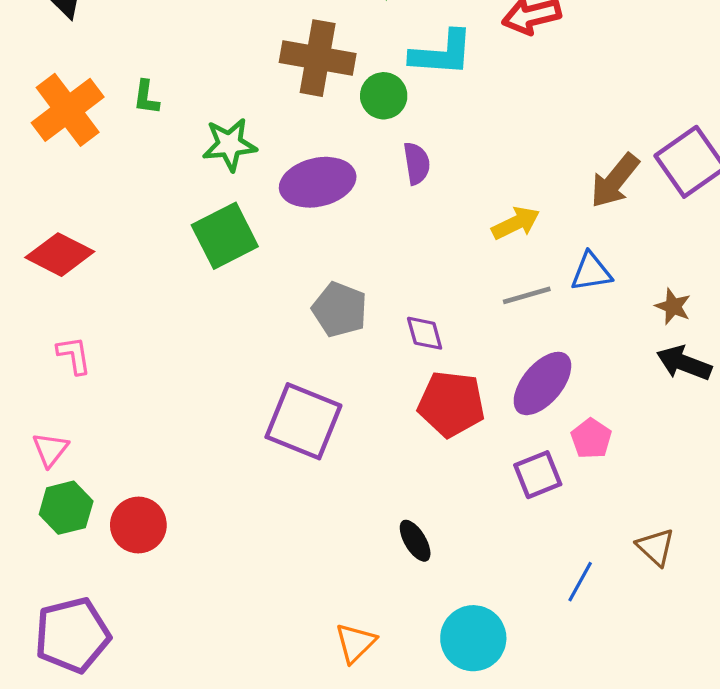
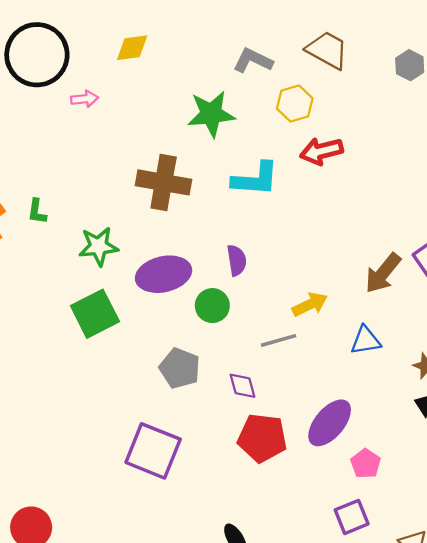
green circle: (384, 96) -> (212, 306), moved
gray line: (527, 295) -> (278, 340), moved
purple square: (538, 475) -> (352, 517), moved

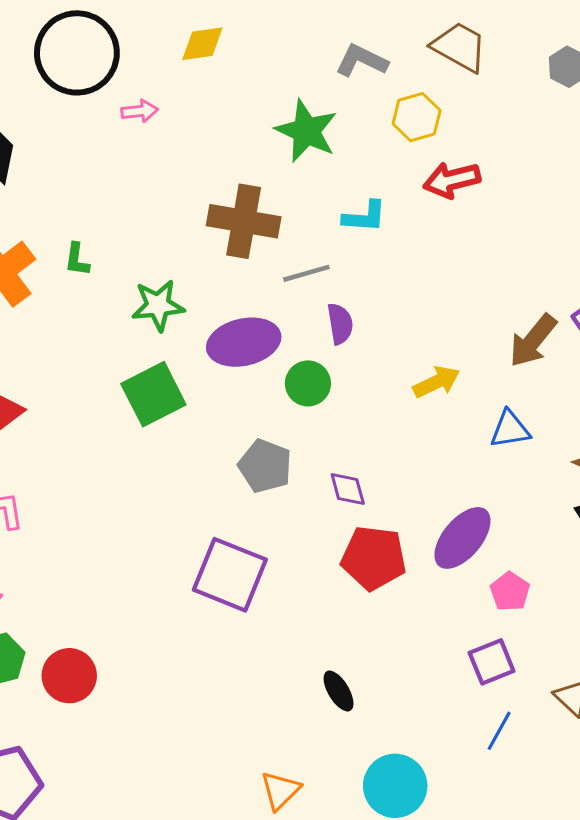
green star: (211, 114) -> (306, 131), turned 30
cyan L-shape: (255, 179) -> (365, 217), size x0.7
gray line: (278, 340) -> (306, 273), moved

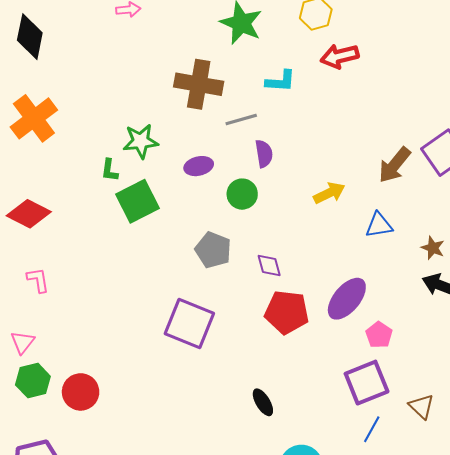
green L-shape: (77, 259) -> (110, 170), moved
purple ellipse: (244, 342) -> (199, 166), size x0.6
purple square: (492, 662) -> (367, 383), size x1.4

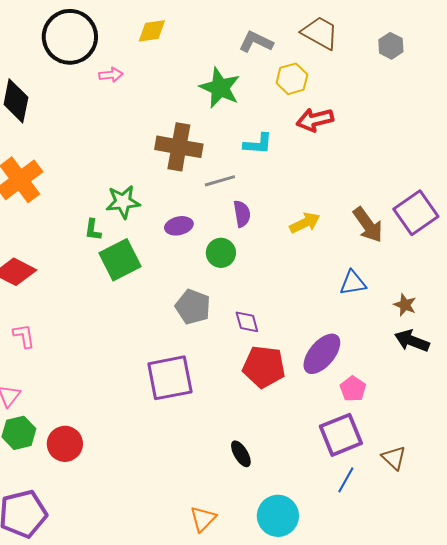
brown arrow: (394, 165) -> (368, 225), turned -75
yellow arrow: (329, 193) -> (305, 223), moved
purple square: (189, 324) -> (170, 378), turned -33

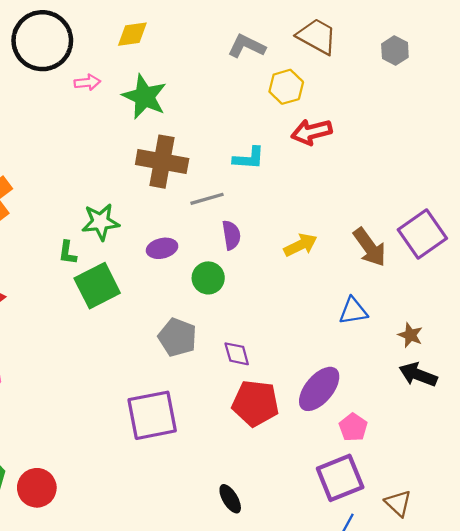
green star: (220, 88) -> (144, 97), moved

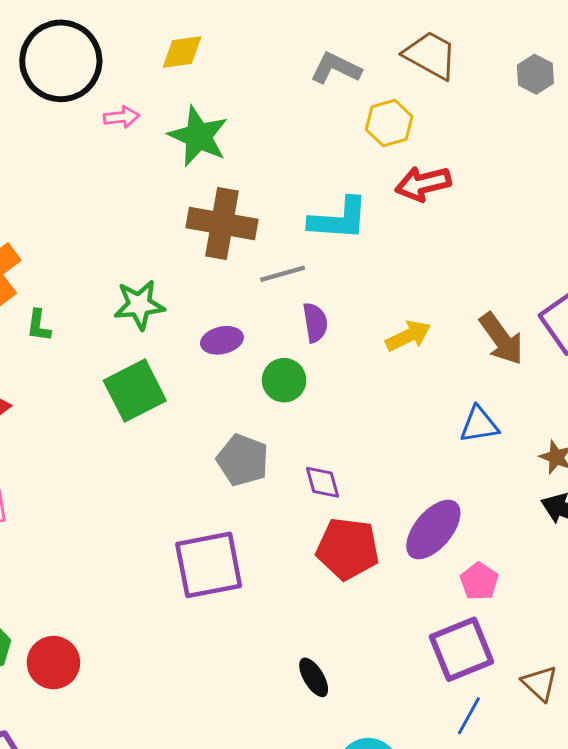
cyan L-shape: (249, 158) -> (339, 219), size x1.4
green L-shape: (68, 253) -> (39, 326), moved

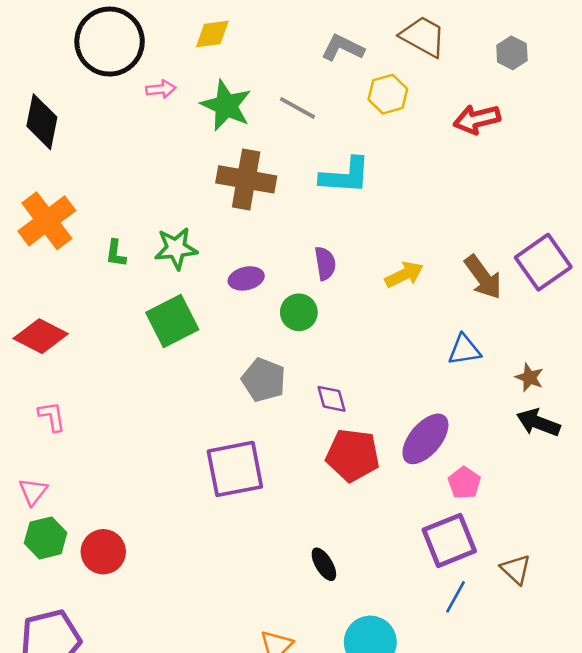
red arrow: (423, 184) -> (477, 119), moved
gray line: (283, 274) -> (298, 108), moved, turned 45
green L-shape: (39, 326) -> (116, 253), moved

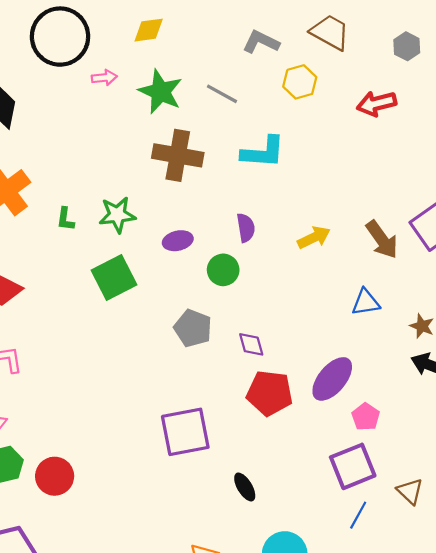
purple square: (235, 469) -> (185, 432), moved

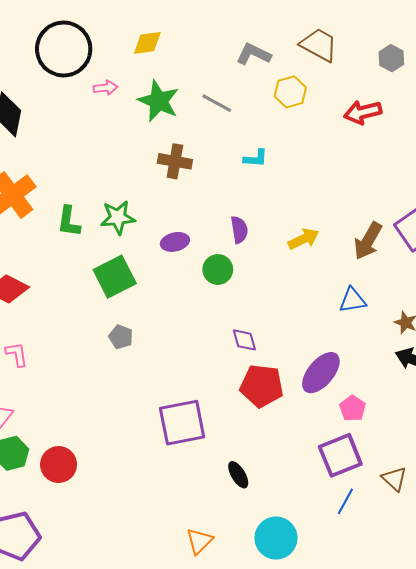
cyan L-shape: (263, 152) -> (256, 158), size x0.6
brown cross: (178, 155) -> (175, 161), size x0.7
green L-shape: (65, 219) -> (69, 222), size x1.4
brown arrow: (382, 240) -> (368, 241), turned 66
gray pentagon: (193, 328) -> (121, 337), moved, size x0.7

